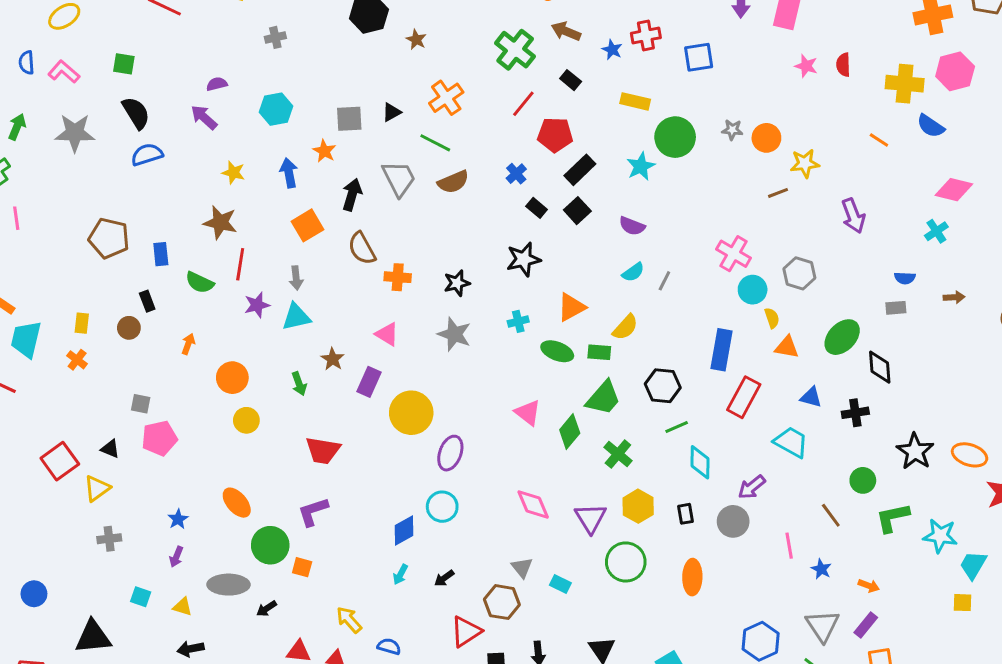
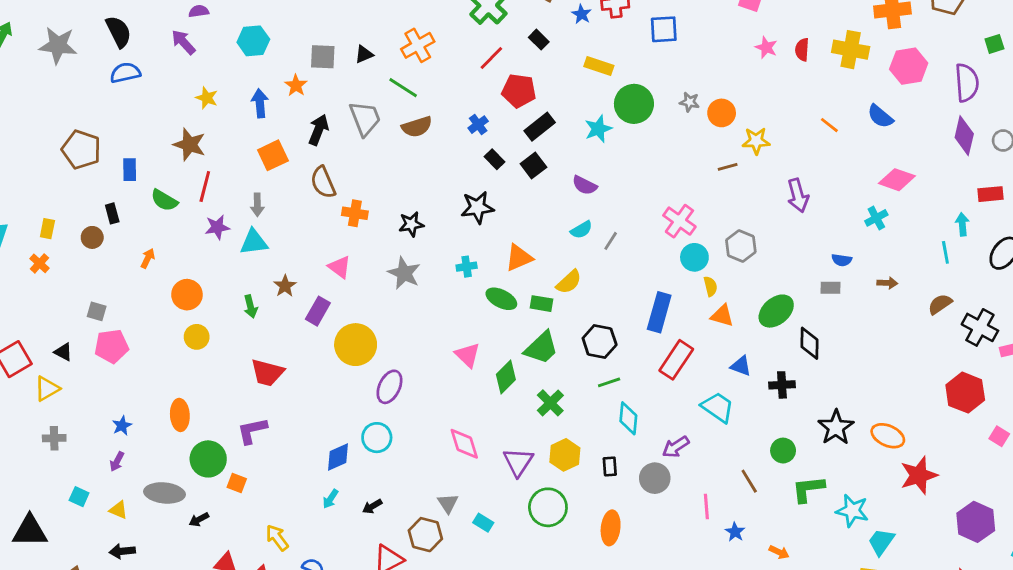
yellow cross: (905, 84) -> (851, 50), moved
orange ellipse: (237, 503) -> (180, 415), turned 32

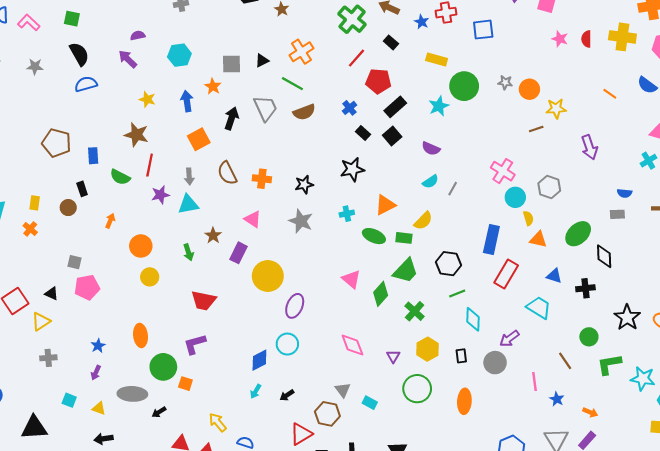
gray star: (58, 45) -> (35, 67), size x0.6
brown semicircle: (323, 182) -> (227, 173), moved
purple triangle: (518, 462) -> (393, 356), size x0.6

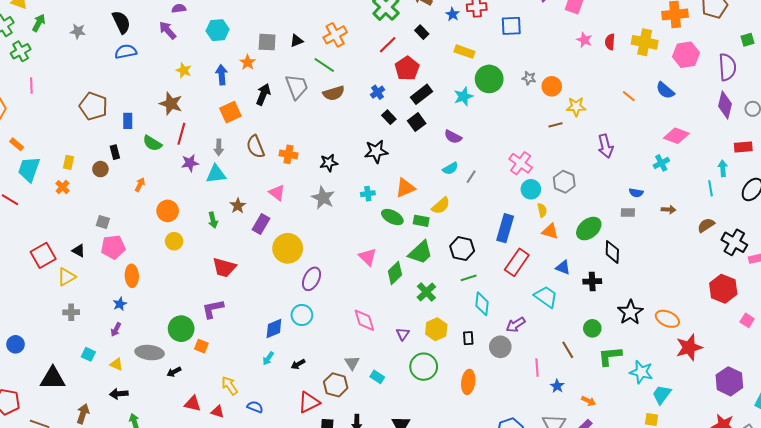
red pentagon: (378, 81) -> (407, 68), turned 30
orange ellipse: (141, 335) -> (132, 276), moved

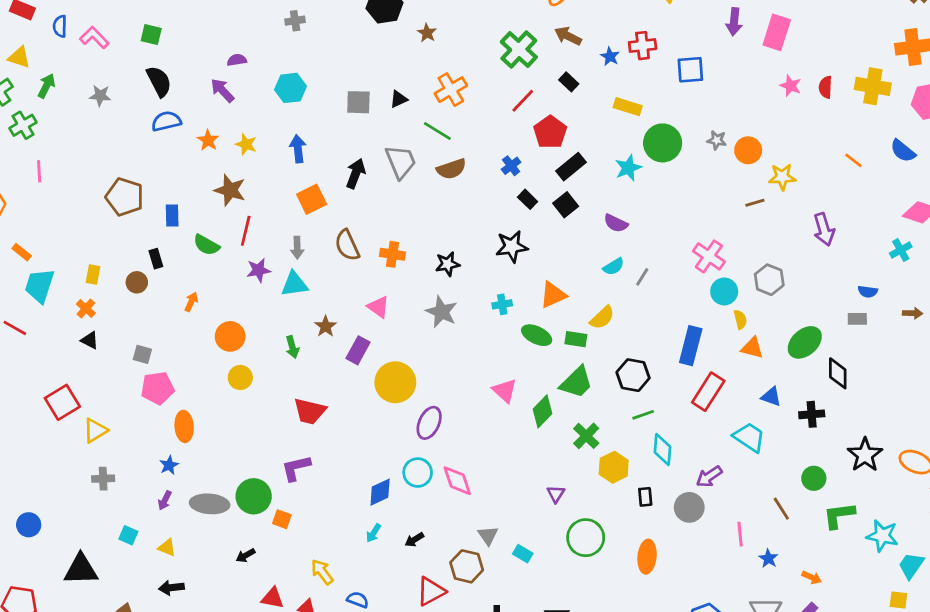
orange star: (248, 62) -> (208, 140), moved
black triangle: (79, 251) -> (90, 340), moved
pink diamond: (364, 320) -> (457, 481), moved
yellow hexagon: (436, 329) -> (614, 467), moved
gray ellipse: (150, 353) -> (210, 504), moved

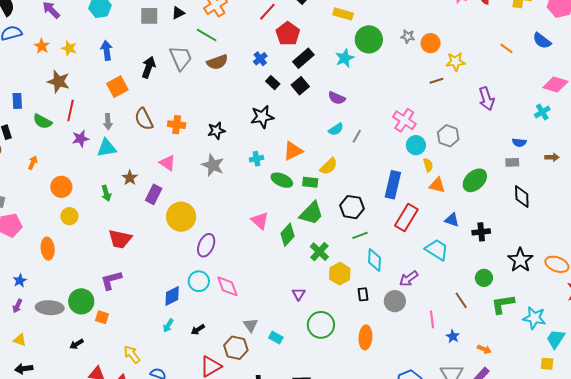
black diamond: (838, 373) -> (522, 197), moved
orange ellipse: (184, 426) -> (48, 249), moved

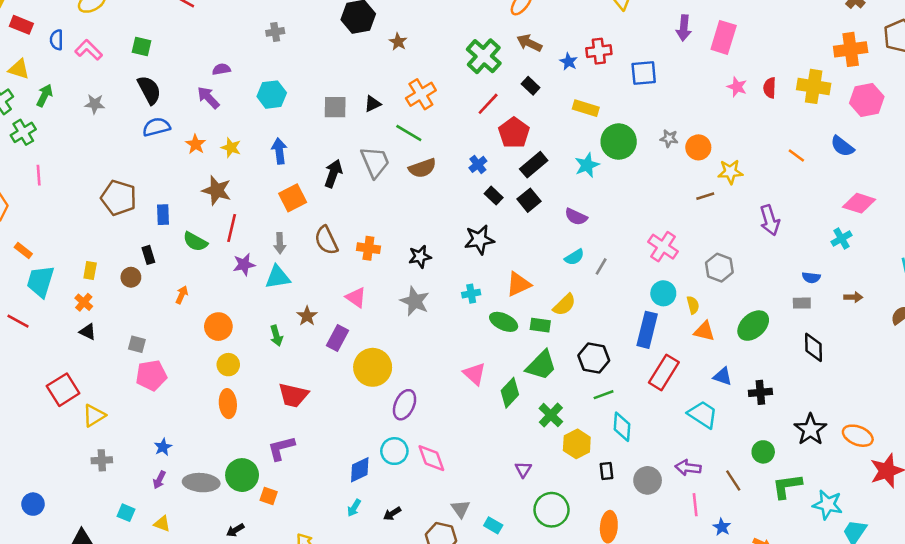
cyan circle: (416, 145) -> (663, 293), moved
orange ellipse: (48, 249) -> (228, 404), moved
purple arrow: (409, 279) -> (688, 468), moved, turned 42

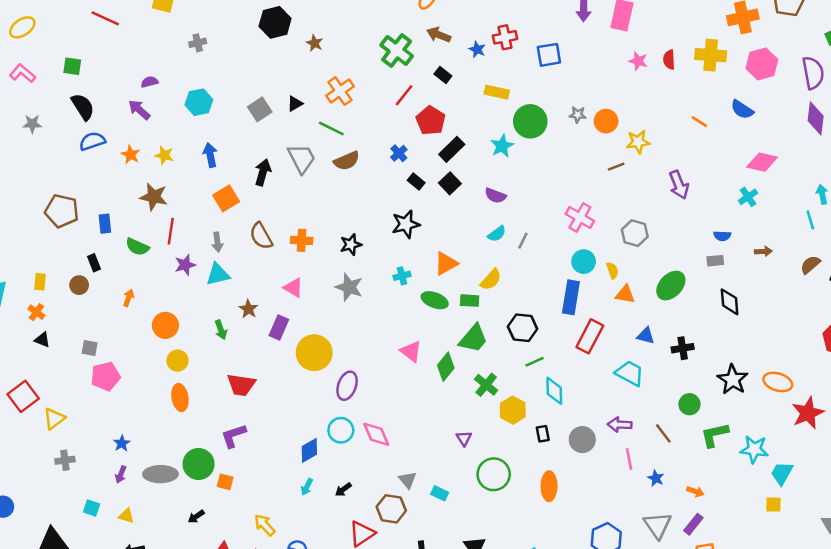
gray square: (335, 107) -> (260, 109), turned -30

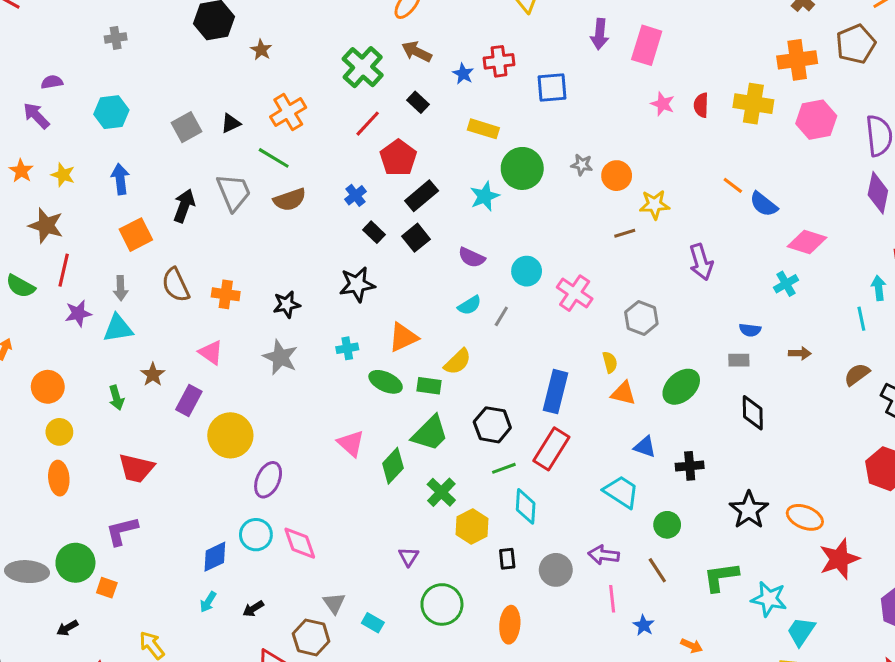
blue semicircle: (742, 110) -> (764, 204), moved
cyan circle: (584, 262) -> (527, 271), moved
red rectangle: (590, 336) -> (551, 449), moved
green circle: (689, 404) -> (667, 525), moved

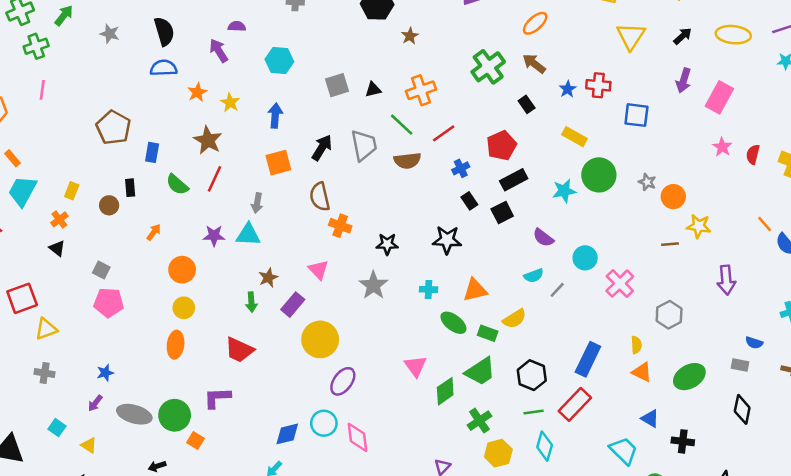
red line: (368, 124) -> (444, 133), moved
brown semicircle: (176, 285) -> (320, 197), moved
purple star: (78, 313) -> (214, 236), moved
green arrow: (116, 398) -> (251, 302), moved

